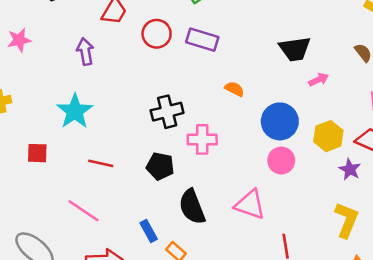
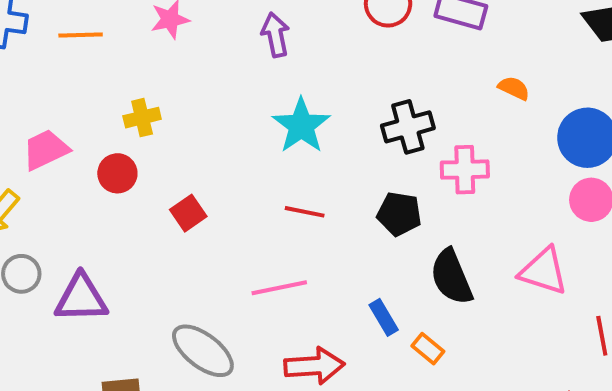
cyan star: (75, 111) -> (301, 126), moved
red square: (37, 153) -> (188, 213), moved, turned -35
pink line: (84, 211) -> (279, 288), turned -44

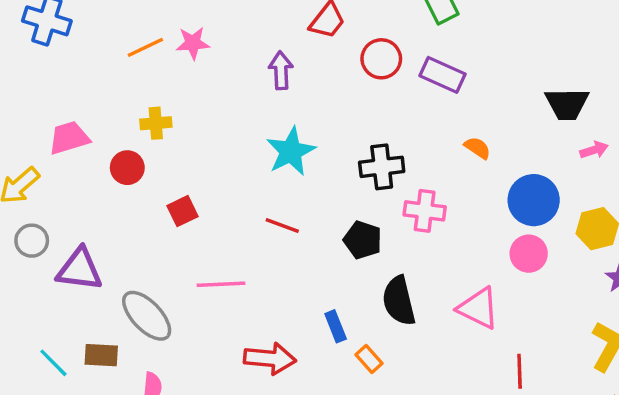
orange line: (81, 35) -> (145, 47), moved, turned -33
pink line: (279, 288) -> (221, 284), moved
gray ellipse: (203, 351) -> (147, 316), moved

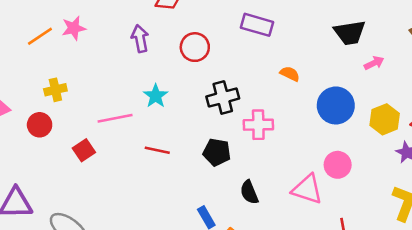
red circle: (381, 59) -> (195, 47), moved
cyan star: (291, 151) -> (156, 96), size x0.7
pink circle: (529, 254) -> (338, 165), moved
pink line: (221, 284) -> (115, 118), moved
black semicircle: (399, 301) -> (249, 192), size x0.7

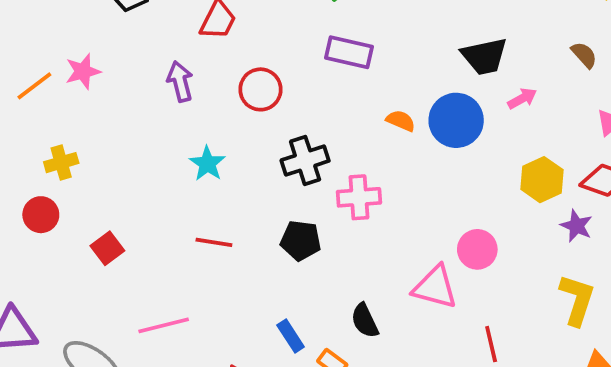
blue circle: (336, 105) -> (456, 120), moved
pink line: (115, 118) -> (164, 325), moved
black semicircle: (249, 192) -> (365, 321), moved

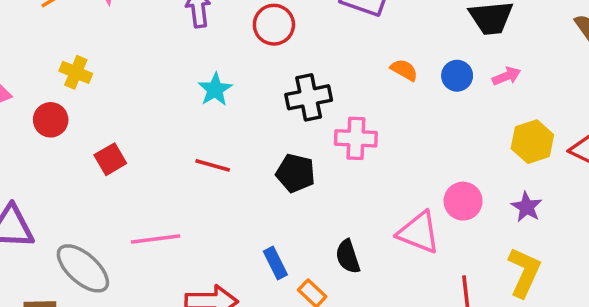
pink arrow: (522, 98) -> (507, 76), moved
blue circle: (456, 120) -> (457, 76), size x0.6
yellow cross: (61, 163) -> (76, 72), turned 32
purple star: (576, 226) -> (527, 207), moved
yellow L-shape: (577, 300) -> (524, 272), moved

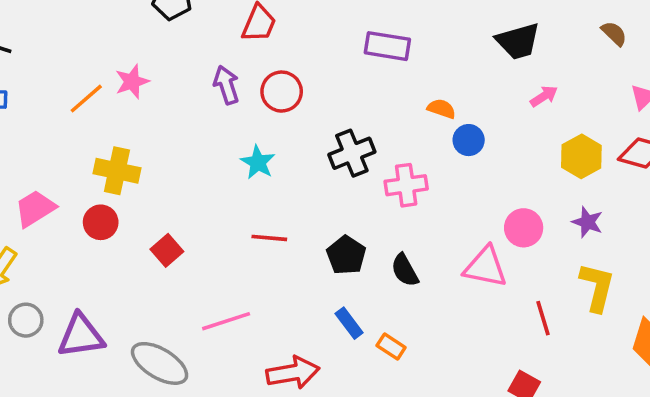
red circle: (274, 25) -> (282, 92), moved
yellow cross: (76, 72) -> (117, 171), size x1.4
blue circle: (457, 76) -> (469, 140), moved
black pentagon: (296, 173) -> (346, 255), moved, turned 30
black semicircle: (348, 257) -> (405, 270), moved

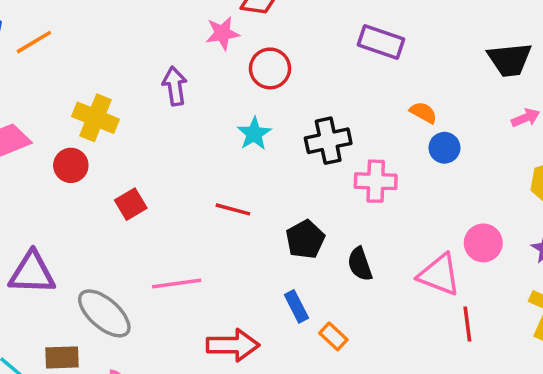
pink star: (132, 82) -> (222, 33), moved
purple arrow: (226, 85) -> (175, 86), moved
orange line: (86, 99) -> (34, 42), moved
cyan star: (258, 162) -> (254, 134), moved
red line: (543, 318) -> (467, 324), moved

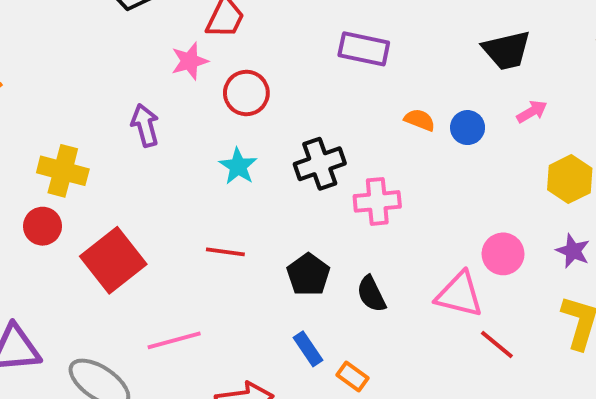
blue circle: (444, 148) -> (468, 128), moved
red square: (131, 204) -> (113, 260), size x1.8
red line: (467, 324) -> (497, 345), turned -36

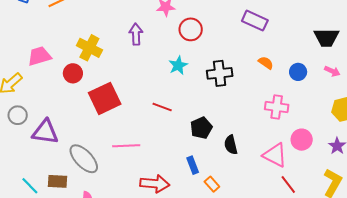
pink arrow: (532, 112) -> (332, 71), turned 42
orange semicircle: (420, 120) -> (266, 63), moved
pink cross: (377, 201) -> (277, 107), moved

